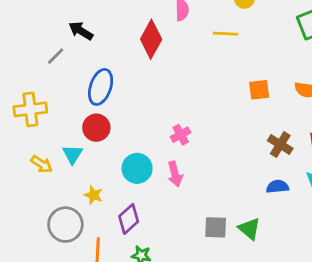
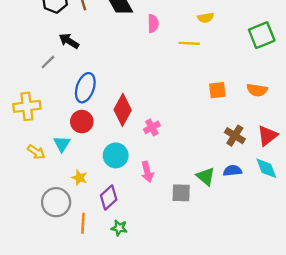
red diamond: (151, 39) -> (123, 110), moved
pink arrow: (175, 174) -> (147, 172), moved
gray square: (216, 227) -> (181, 193), moved
green triangle: (249, 229) -> (206, 176), moved

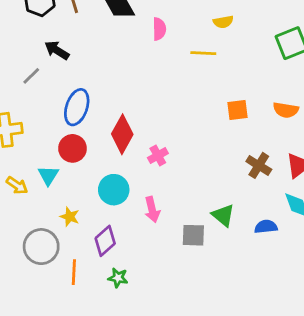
blue semicircle: (232, 171) -> (266, 227), moved

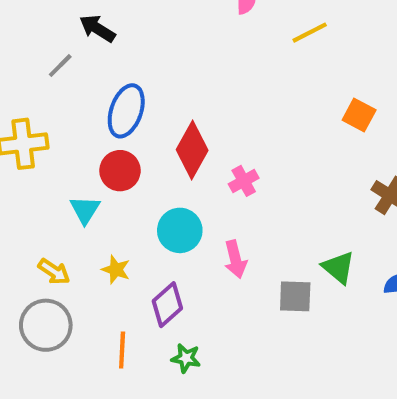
yellow line: (203, 53) -> (310, 33), turned -30
orange square: (237, 110) -> (359, 115), turned 35
yellow arrow: (17, 185) -> (54, 272), moved
gray circle: (41, 247) -> (46, 325), moved

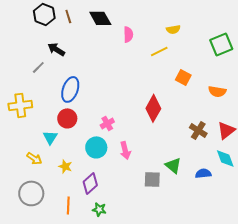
orange square: (359, 115) -> (183, 77), moved
red diamond: (192, 150) -> (153, 108), moved
pink cross: (244, 181) -> (107, 123), moved
pink arrow: (235, 259) -> (125, 150), moved
yellow arrow: (54, 272) -> (34, 158), moved

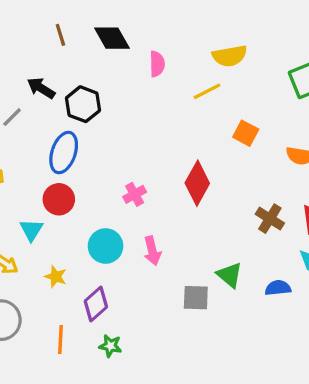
black hexagon: (44, 14) -> (83, 104), moved
yellow semicircle: (173, 29) -> (230, 56), size x1.5
pink cross: (107, 123) -> (135, 194), moved

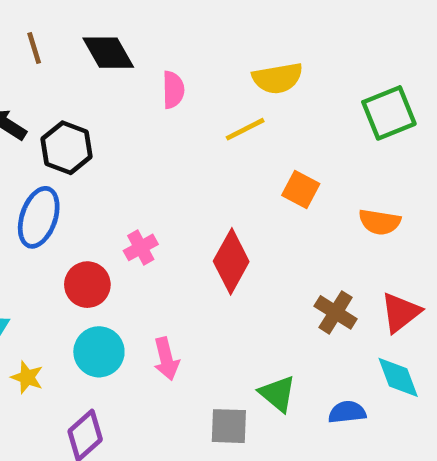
pink cross: (135, 194) -> (141, 247), moved
red circle: (59, 199) -> (87, 285), moved
yellow star: (56, 277) -> (27, 377), moved

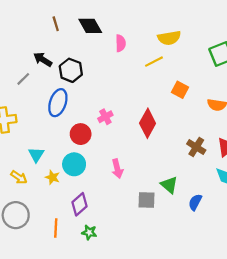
cyan circle: (99, 352) -> (74, 164), moved
blue semicircle: (347, 412) -> (195, 202), moved, turned -56

